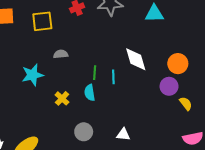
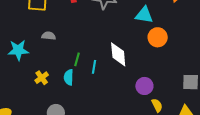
orange circle: (178, 64) -> (158, 37), moved

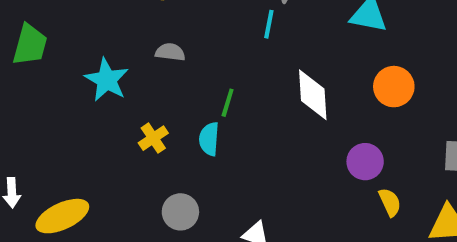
orange circle: (158, 37) -> (394, 87), moved
cyan star: (18, 50) -> (107, 80), turned 30
cyan line: (94, 67) -> (269, 24), moved

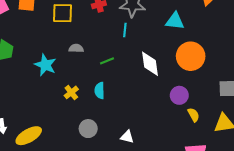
orange circle: (394, 87) -> (191, 56), size x1.4
green line: (228, 103) -> (107, 61), moved, turned 56

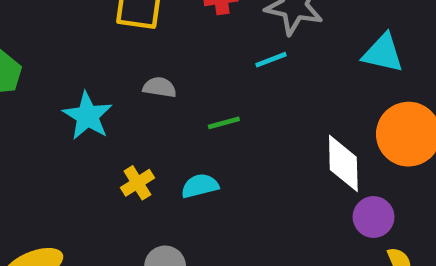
cyan line: (125, 30) -> (271, 60), turned 56
white diamond: (150, 64) -> (343, 163), moved
cyan semicircle: (100, 91) -> (200, 186), turned 70

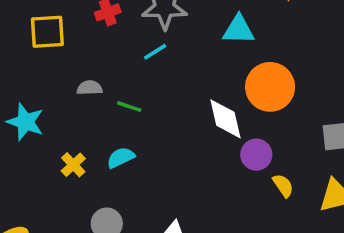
gray semicircle: (160, 87) -> (90, 88), moved
green line: (224, 123) -> (129, 107), turned 45

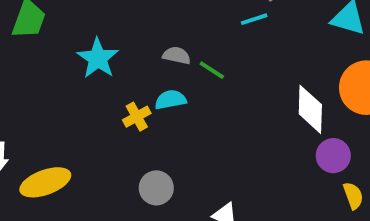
gray semicircle: (90, 88) -> (177, 55), moved
cyan semicircle: (121, 158) -> (170, 100), moved

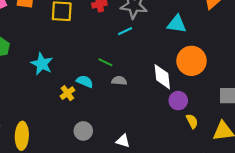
gray semicircle: (177, 55) -> (119, 81), moved
cyan semicircle: (170, 100) -> (85, 81), turned 42
yellow ellipse: (45, 182) -> (22, 136), turned -60

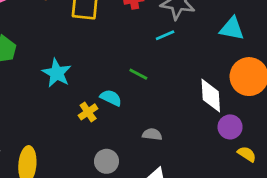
gray semicircle: (119, 81) -> (152, 134), moved
yellow semicircle: (192, 121) -> (247, 154), turned -32

